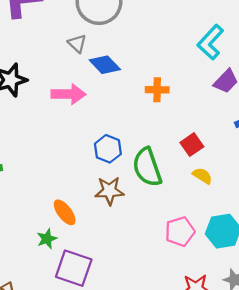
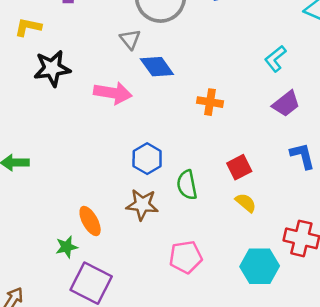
cyan L-shape: (210, 42) -> (275, 59), size x0.7
green semicircle: (147, 167) -> (187, 185), size x0.7
pink pentagon: (180, 231) -> (186, 257), moved

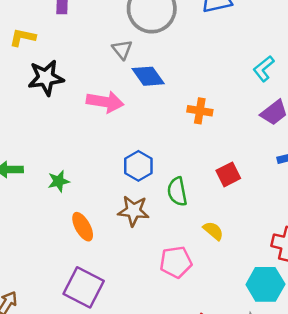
yellow semicircle: (246, 203) -> (213, 231), moved
green star: (67, 247) -> (59, 181), moved
cyan hexagon: (260, 266) -> (265, 284), moved

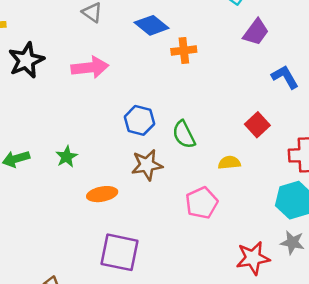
blue diamond: (148, 76) -> (152, 25), moved
red square: (228, 174) -> (257, 125), moved
orange ellipse: (83, 227) -> (102, 194), turned -56
yellow semicircle: (213, 231) -> (229, 163), turned -30

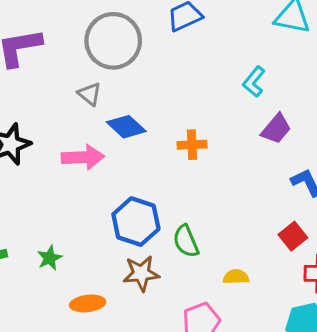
blue diamond: (152, 25) -> (126, 127), moved
blue hexagon: (139, 120) -> (136, 222), size x1.4
red square: (257, 125) -> (293, 236), moved

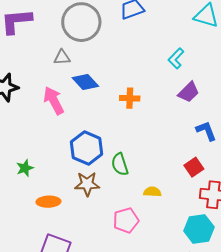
gray triangle: (90, 94) -> (62, 57), turned -48
pink arrow: (83, 157) -> (54, 101), turned -120

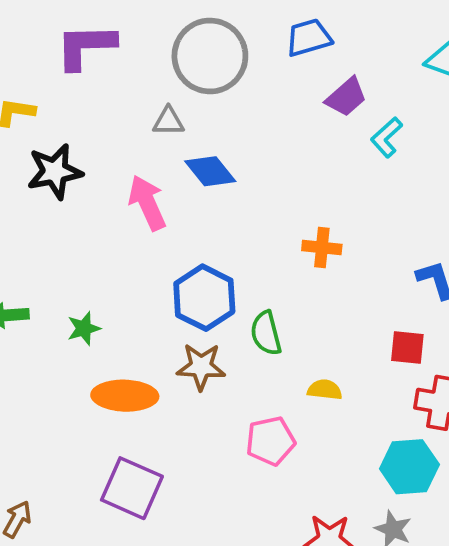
purple trapezoid: (189, 92) -> (346, 97), moved
orange cross: (130, 98) -> (322, 248), moved
red square: (194, 167) -> (407, 348), turned 36
orange ellipse: (48, 202) -> (125, 396), size x1.4

